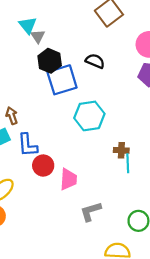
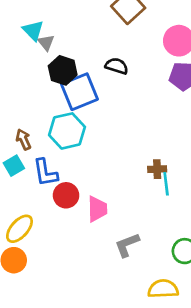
cyan hexagon: (89, 116) -> (67, 131), moved

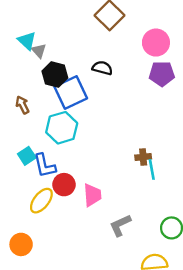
brown arrow: (24, 139) -> (22, 105), moved
cyan square: (14, 166) -> (27, 156), moved
yellow ellipse: (19, 229) -> (41, 201), moved

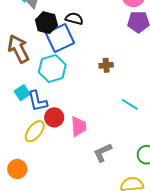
black semicircle: (102, 68) -> (74, 19), moved
brown arrow: (22, 105) -> (18, 49), size x1.8
brown cross: (143, 157) -> (106, 65), moved
cyan line: (152, 169) -> (130, 104), turned -48

